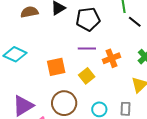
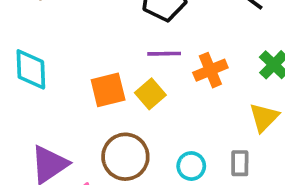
cyan diamond: (15, 54) -> (31, 69), turned 65
yellow square: (87, 76) -> (150, 94), moved

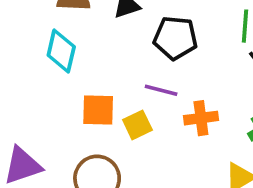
cyan diamond: (31, 69) -> (61, 51), moved

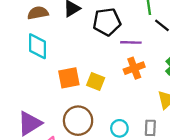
purple line: (161, 90) -> (131, 42), moved
yellow square: (137, 125) -> (96, 82), turned -30

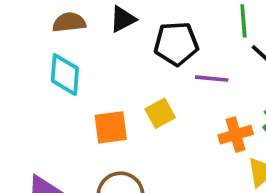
orange cross: (134, 68) -> (236, 135), moved
yellow square: (96, 82) -> (160, 113), moved, turned 36

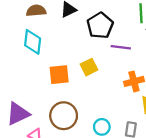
black pentagon: (176, 44) -> (100, 26), turned -30

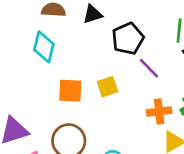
purple line: (121, 47) -> (149, 68), turned 30

